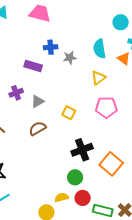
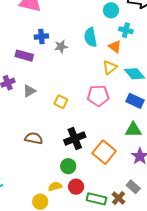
yellow triangle: (98, 78) -> (110, 67), moved
brown semicircle: (38, 128) -> (34, 138), moved, turned 42

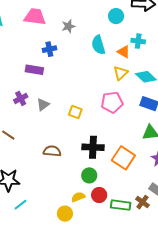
cyan cross: (126, 30) -> (138, 41), moved
gray star: (61, 47) -> (68, 26), moved
black cross: (75, 139) -> (93, 147), turned 30

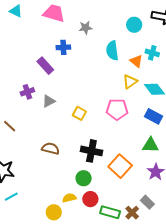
purple rectangle: (34, 70) -> (45, 66), turned 30

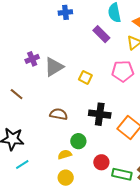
purple rectangle: (45, 66) -> (101, 34), moved
gray triangle: (49, 101) -> (54, 67), size x1.5
green circle: (84, 178) -> (78, 141), moved
yellow semicircle: (69, 198) -> (65, 155), moved

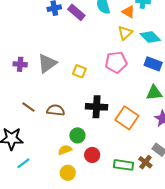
purple rectangle: (101, 34) -> (76, 12), moved
purple cross: (32, 59) -> (20, 64), moved, turned 32
brown line: (17, 94) -> (29, 107), moved
red circle: (101, 162) -> (92, 155), moved

